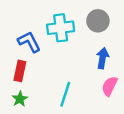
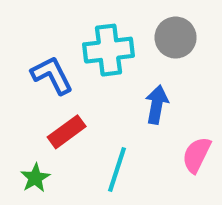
blue arrow: (103, 58) -> (157, 105), moved
red rectangle: (20, 71) -> (67, 132), moved, turned 42

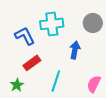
gray circle: (176, 38) -> (93, 23), moved
pink semicircle: (196, 155) -> (94, 84), moved

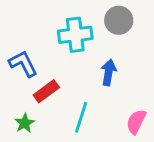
gray circle: (93, 23) -> (119, 20), moved
blue L-shape: (25, 36) -> (23, 64), moved

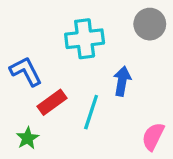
gray circle: (119, 20) -> (150, 24), moved
cyan line: (81, 117) -> (91, 112), moved

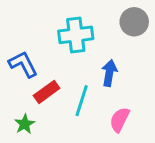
pink semicircle: (153, 137) -> (120, 120), moved

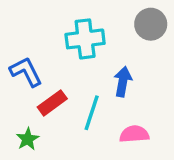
pink semicircle: (120, 120) -> (134, 134), turned 60

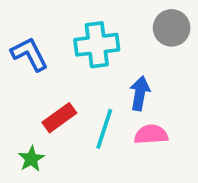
blue L-shape: (26, 72) -> (29, 54), moved
pink semicircle: (134, 134) -> (151, 134), moved

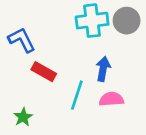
cyan cross: (97, 45) -> (92, 21), moved
red rectangle: (59, 118) -> (44, 72), moved, turned 65

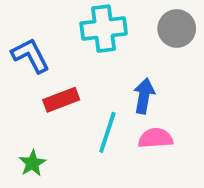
cyan cross: (92, 21) -> (104, 29), moved
red rectangle: (44, 72) -> (61, 100), turned -50

